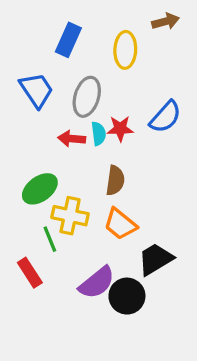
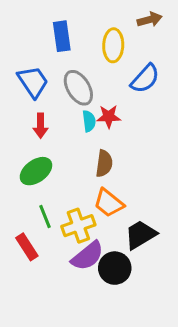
blue rectangle: (68, 40) -> (62, 36), turned -32
gray ellipse: (87, 97) -> (78, 88), turned -48
blue semicircle: (165, 117) -> (145, 79), moved
red arrow: (72, 139) -> (41, 126), moved, turned -95
yellow cross: (70, 216) -> (78, 226), moved, turned -32

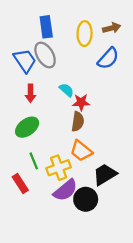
brown arrow: (150, 20) -> (112, 28), moved
gray ellipse: (78, 88) -> (45, 55), moved
red star: (109, 117) -> (81, 102), moved
cyan semicircle: (89, 121) -> (66, 90), turned -42

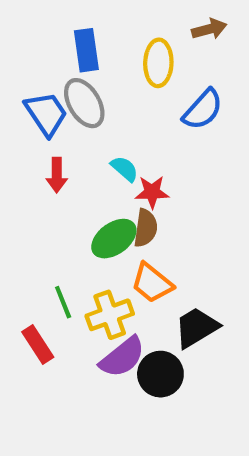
brown arrow: (112, 28) -> (209, 29), moved
green ellipse: (27, 127) -> (114, 239), moved

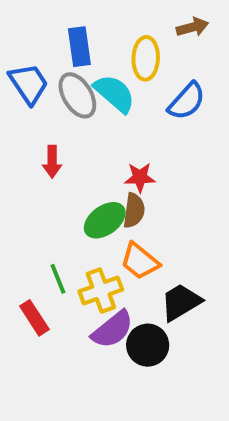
blue trapezoid: (46, 114) -> (29, 84), moved
cyan semicircle: (124, 169) -> (114, 93), moved, size x1.6

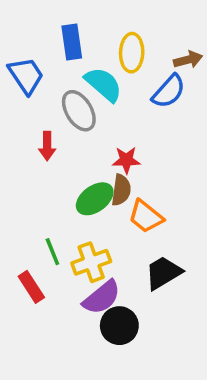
brown arrow: (193, 27) -> (188, 60), moved
gray ellipse: (77, 95) -> (79, 111), moved
orange trapezoid: (140, 261) -> (146, 216), moved
black circle: (148, 345) -> (119, 326), moved

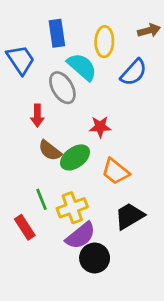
brown arrow: (188, 60) -> (149, 30), moved
brown semicircle: (121, 190) -> (50, 150), moved, turned 120

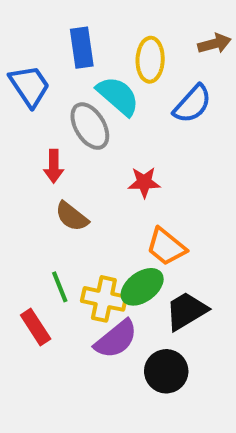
green ellipse: (75, 157) -> (142, 287), moved
yellow cross: (72, 208) -> (104, 299), turned 32
black circle: (95, 258) -> (166, 371), moved

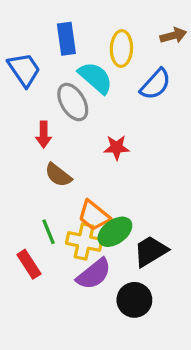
orange trapezoid: (166, 247) -> (94, 216), moved

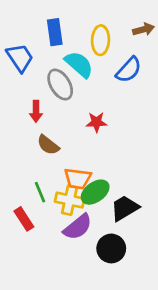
orange trapezoid: (94, 216) -> (78, 179), turned -32

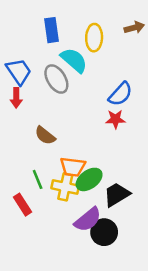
blue trapezoid: (20, 58) -> (19, 71), moved
blue semicircle: (129, 70) -> (120, 94), moved
red arrow: (36, 111) -> (16, 98), moved
red star: (96, 122) -> (115, 119), moved
purple semicircle: (78, 227) -> (88, 220), moved

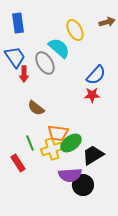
blue rectangle: (51, 30) -> (18, 23), moved
yellow ellipse: (94, 38) -> (75, 30), turned -30
red arrow: (16, 98) -> (24, 74), moved
yellow cross: (65, 187) -> (52, 149), turned -30
purple semicircle: (88, 220) -> (70, 175), turned 35

